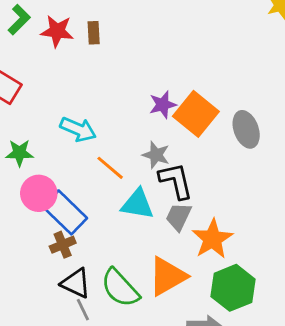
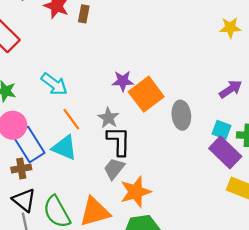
cyan triangle: (137, 204) -> (64, 148), moved

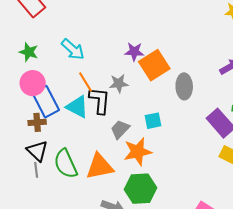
gray star: (108, 118) -> (119, 83), turned 30
cyan square: (221, 130) -> (153, 121), moved, turned -36
black L-shape: (119, 141) -> (100, 101), moved

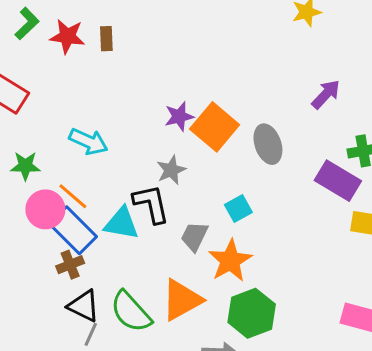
orange line: (86, 82) -> (73, 196), moved
gray line: (36, 170) -> (91, 334), turned 49

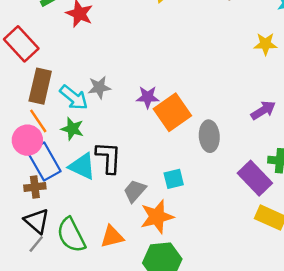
brown rectangle: (106, 39) -> (40, 86), moved, size x1.8
green star: (25, 166) -> (72, 129), moved
gray star: (171, 170) -> (99, 87), moved
orange line: (73, 196) -> (38, 121), moved
orange triangle: (182, 300) -> (112, 237), size x0.7

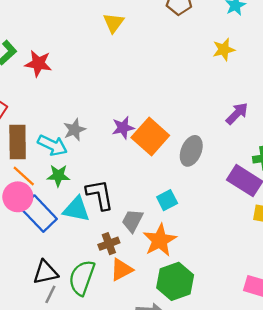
gray ellipse: (209, 136) -> (191, 151), turned 40
brown cross: (35, 187) -> (109, 244), moved
black triangle: (37, 221) -> (45, 272), turned -40
green semicircle: (71, 235) -> (82, 278), turned 60

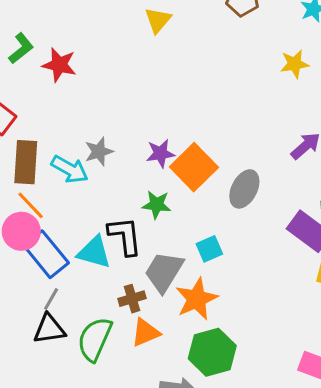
green star: (58, 176) -> (157, 205), moved
gray trapezoid: (132, 221) -> (164, 272), size x1.4
gray line: (50, 294) -> (51, 299), moved

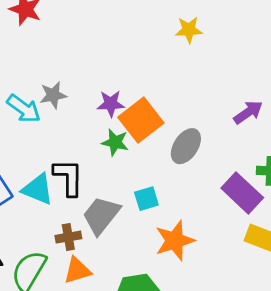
yellow star: (295, 64) -> (189, 30), moved
green star: (157, 205) -> (115, 142), moved
orange star: (197, 299) -> (175, 241), moved

